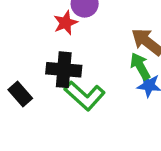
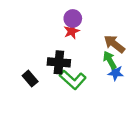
red star: (65, 23) -> (72, 31), moved

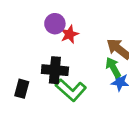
purple circle: (73, 18) -> (55, 24), moved
black rectangle: (30, 79) -> (22, 89), turned 56

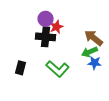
green arrow: (113, 67) -> (90, 52), turned -84
black cross: (55, 70) -> (46, 37), moved

